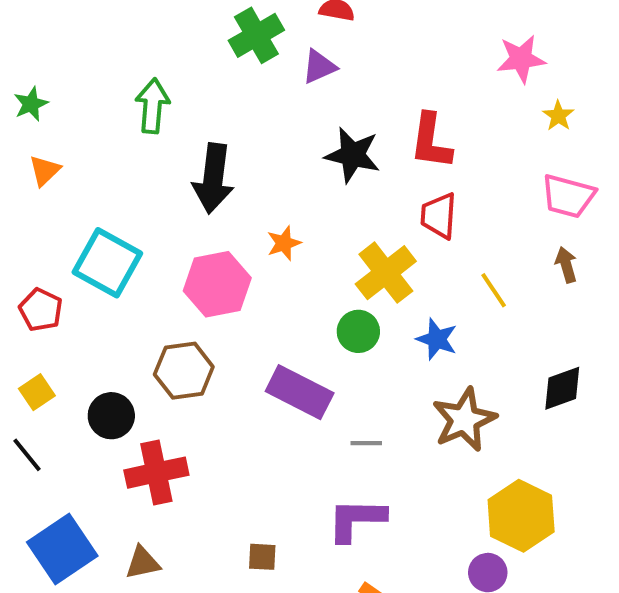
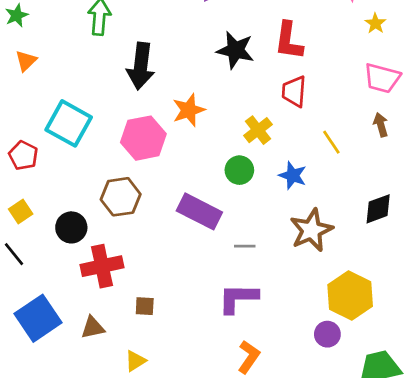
orange star: (284, 243) -> (189, 110), size x1.4
yellow cross: (386, 273) -> (258, 130), size x0.7
brown square: (262, 557) -> (145, 306), moved

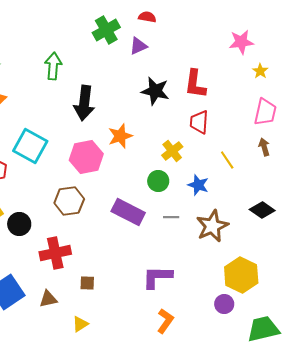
pink trapezoid: (382, 78) -> (265, 112), turned -92
black diamond: (378, 209) -> (262, 210), turned 55
black circle: (71, 227) -> (19, 224), moved
gray line: (245, 246) -> (171, 217), moved

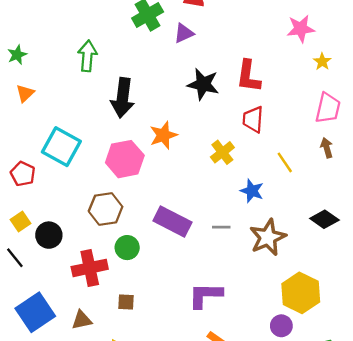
green circle: (158, 181) -> (127, 248), moved

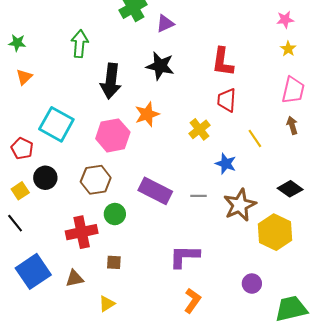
pink star: (301, 29) -> (285, 20), moved, size x0.7
green star: (17, 55) -> (17, 43), turned 30
black star: (203, 84) -> (160, 66), moved
black circle: (49, 235) -> (45, 178), moved
yellow hexagon: (301, 293) -> (275, 232), moved

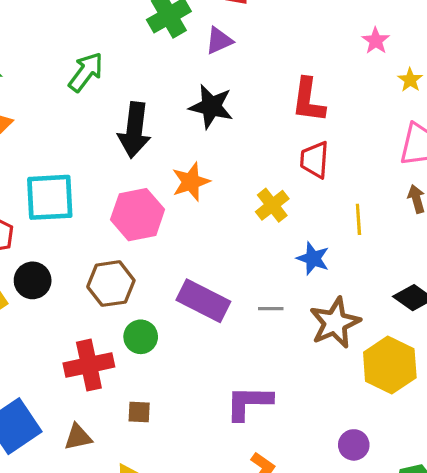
pink star: (285, 20) -> (376, 41), moved, turned -30
green arrow: (80, 44) -> (86, 72), turned 32
cyan square: (56, 124) -> (50, 197), turned -32
yellow line: (255, 138) -> (358, 219), turned 30

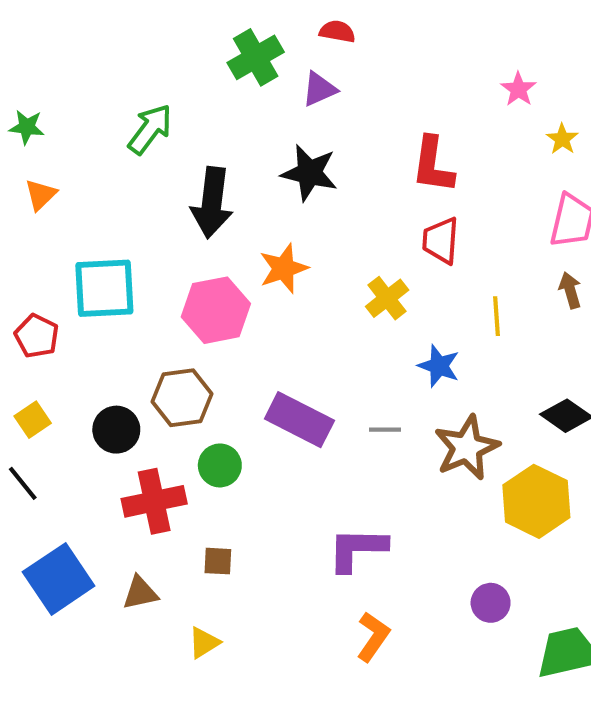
black circle: (33, 280) -> (116, 430), moved

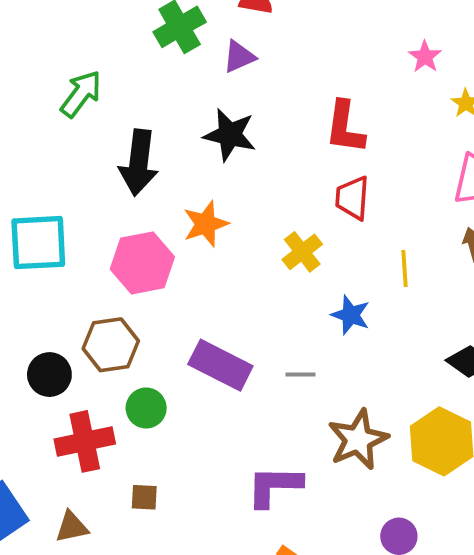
brown star: (467, 448) -> (358, 440), moved

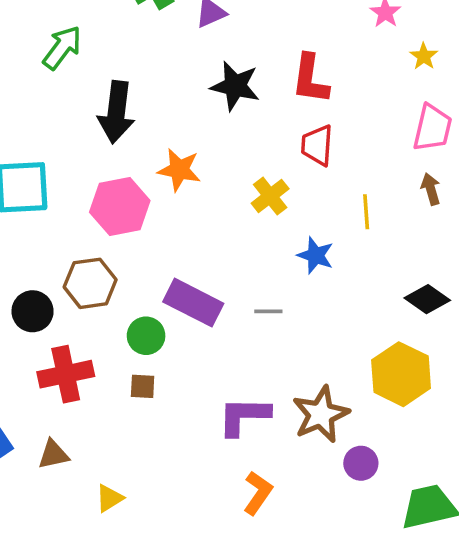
black star: (230, 135) -> (235, 86), moved
orange star: (206, 224) -> (179, 170), turned 30
green circle: (146, 408) -> (146, 336), moved
brown star: (358, 440) -> (321, 414), moved
brown square: (144, 497) -> (143, 386), moved

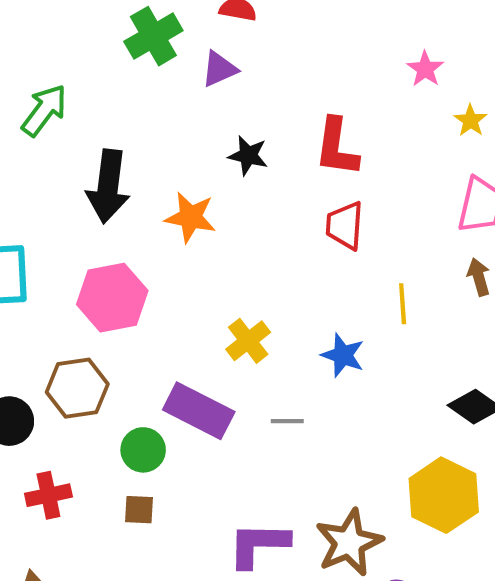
black star: (235, 86) -> (248, 155), size x0.7
orange star: (179, 170) -> (190, 217), moved
yellow cross: (270, 196) -> (248, 341), moved
red cross: (66, 374) -> (48, 495), size x0.7

